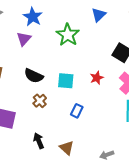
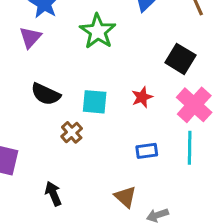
brown cross: (40, 101) -> (72, 132), moved
blue rectangle: (77, 111) -> (147, 151), moved, turned 56
brown triangle: (67, 148) -> (125, 197), moved

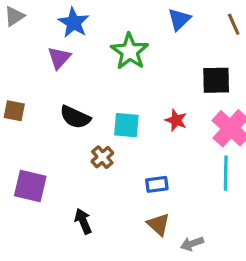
black square: (180, 59) -> (216, 80), turned -32
red star: (142, 97) -> (176, 120), turned -30
blue rectangle: (147, 151) -> (157, 184), moved

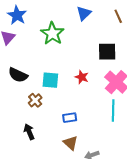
black arrow: (83, 221) -> (29, 132), moved

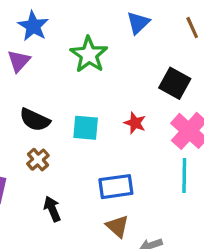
black square: (107, 52) -> (175, 83), turned 30
brown cross: (35, 100) -> (38, 160), moved
blue rectangle: (70, 118) -> (116, 187), size x1.5

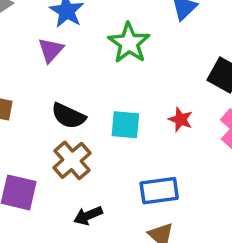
brown cross: (38, 160) -> (72, 160), size x1.5
black arrow: (52, 209) -> (88, 216), turned -90

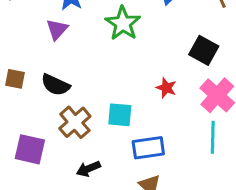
black semicircle: (68, 116) -> (55, 85), moved
cyan square: (125, 125) -> (120, 115), moved

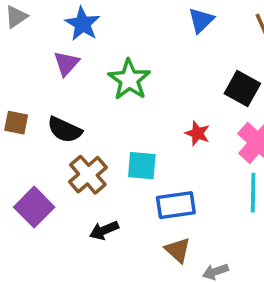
green star: (123, 23) -> (129, 80), moved
purple square: (30, 149) -> (34, 207), turned 32

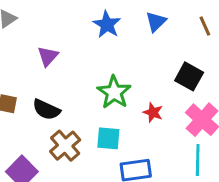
blue star: (83, 24) -> (107, 25), moved
green star: (129, 80) -> (114, 92), moved

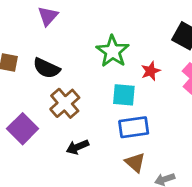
red star: (153, 112) -> (151, 71), turned 30
cyan square: (108, 138) -> (124, 95), moved

